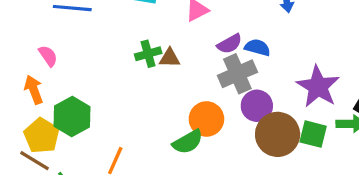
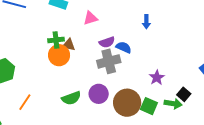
purple star: (318, 87) -> (157, 78), size x0.6
purple circle: (257, 106) -> (99, 94), moved
orange circle: (206, 119) -> (59, 55), moved

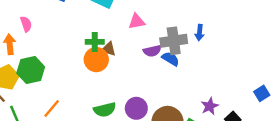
gray cross: (109, 61) -> (174, 41), moved
purple star: (157, 78) -> (210, 106), moved

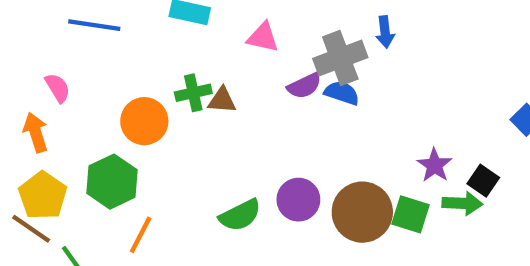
pink triangle: (137, 21) -> (263, 37), turned 36
orange circle: (96, 60) -> (144, 121), moved
green hexagon: (31, 70) -> (112, 182), moved

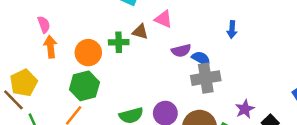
gray cross: (340, 58) -> (206, 78), moved
brown triangle: (222, 100) -> (140, 32), moved
orange arrow: (36, 132) -> (50, 47), moved
green hexagon: (112, 182) -> (84, 86), moved

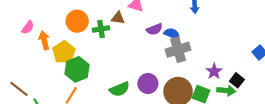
pink semicircle: (44, 25) -> (28, 27), moved, turned 64
orange circle: (88, 53) -> (77, 21), moved
yellow pentagon: (24, 83) -> (64, 52), moved

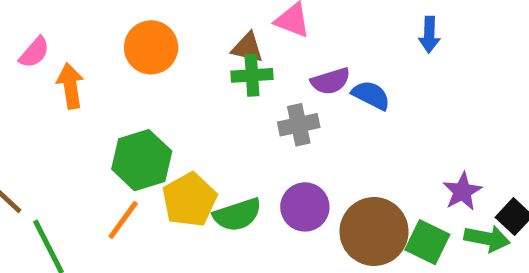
green cross: (101, 29) -> (252, 75), moved
gray cross: (178, 50) -> (299, 125), moved, size x0.7
yellow pentagon: (64, 52) -> (189, 200), moved

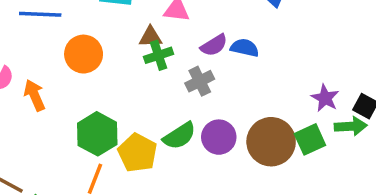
green semicircle: (237, 215) -> (179, 136), moved
green square: (427, 242) -> (310, 139), turned -36

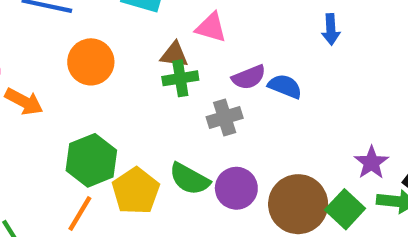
orange arrow: (35, 95) -> (24, 102), turned 132
green semicircle: (179, 136) -> (189, 179), turned 52
green square: (310, 139) -> (345, 209), turned -32

